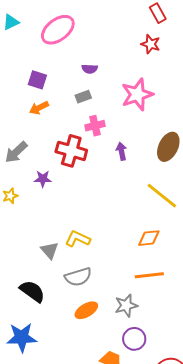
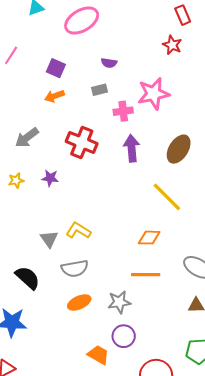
pink cross: (95, 126) -> (123, 111), moved
purple arrow: (122, 151) -> (132, 148), size x1.5
purple star: (43, 179) -> (50, 178), moved

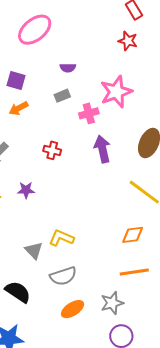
red cross: (82, 143) -> (52, 150), size x0.6

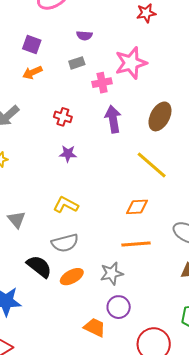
red star: (128, 41) -> (146, 13), turned -30
purple star: (26, 190) -> (68, 154), moved
gray triangle: (34, 251) -> (17, 220), moved
black semicircle: (18, 292) -> (39, 266), moved

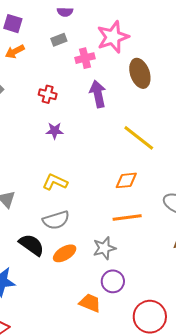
brown ellipse: (160, 116) -> (140, 73), moved, turned -44

